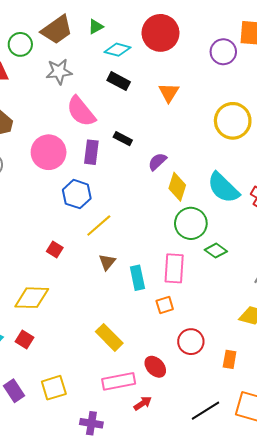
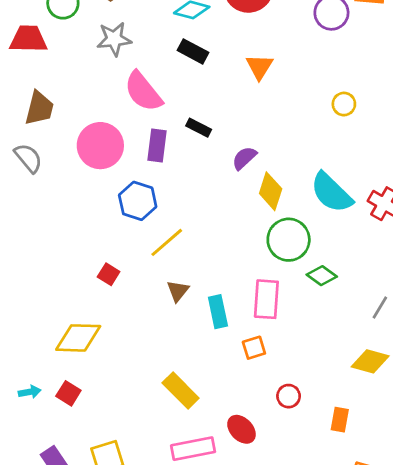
yellow circle: (233, 121) -> (344, 104), size x0.5
red circle: (191, 342) -> (289, 396), size x0.7

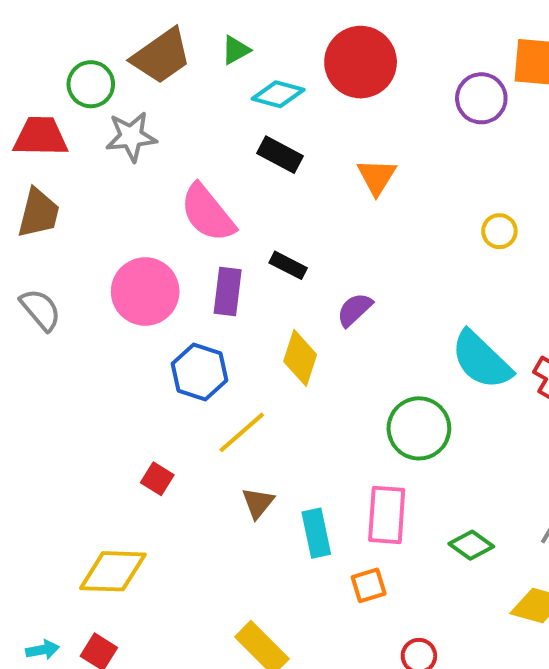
gray star: (114, 39) -> (131, 137), moved
brown trapezoid: (39, 108) -> (38, 213), moved
yellow diamond: (271, 191) -> (300, 358), moved
green diamond: (322, 276) -> (471, 545), moved

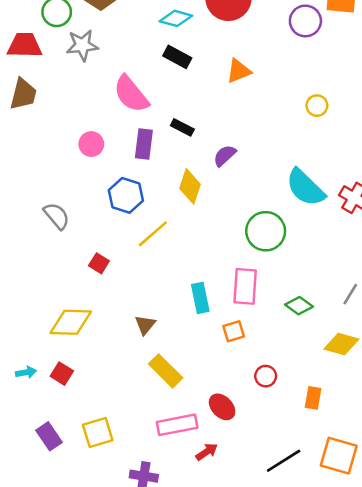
orange triangle: (377, 177) -> (239, 71), turned 36
pink circle: (145, 292) -> (91, 144), size x0.6
gray semicircle: (41, 310) -> (57, 216), moved
brown triangle: (258, 503) -> (145, 325), moved

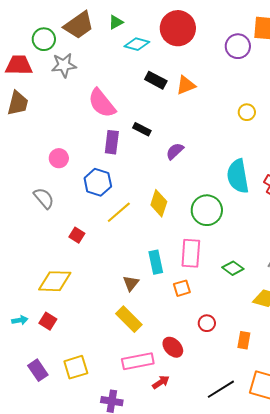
black rectangle: (177, 57) -> (156, 80), moved
pink circle: (91, 144) -> (59, 158), moved
yellow diamond: (190, 186) -> (159, 203), moved
cyan semicircle: (305, 188) -> (238, 176), turned 36
brown triangle: (145, 325) -> (131, 283), moved

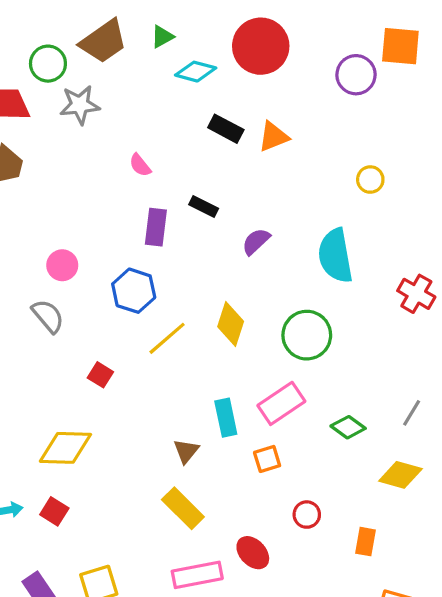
pink semicircle: (102, 103) -> (140, 165), size x0.5
pink circle: (59, 158) -> (62, 265), moved
cyan semicircle: (238, 176) -> (335, 256), moved
pink rectangle: (191, 253) -> (281, 403), turned 52

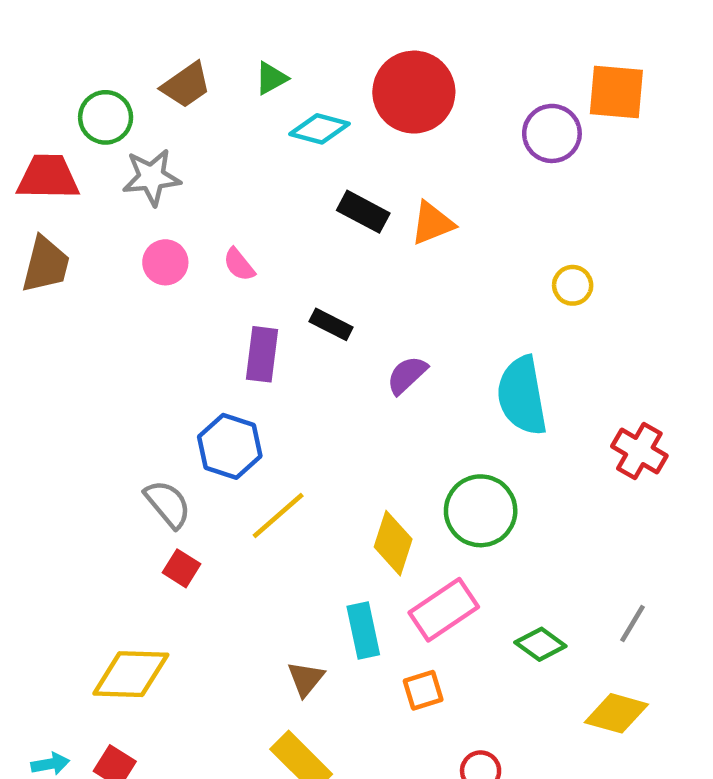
brown trapezoid: (104, 41) -> (186, 85), size x0.7
pink circle: (62, 265) -> (165, 262), moved
gray semicircle: (48, 316) -> (168, 504), moved
yellow diamond: (231, 324) -> (393, 543), moved

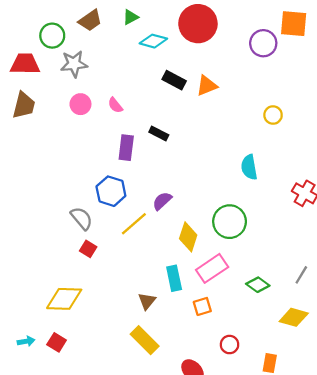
purple semicircle: (407, 375) -> (162, 201), moved
cyan semicircle: (522, 396) -> (249, 167), size x0.7

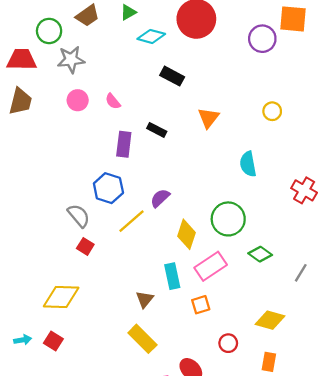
orange triangle: (207, 86) -> (208, 118), moved, turned -30
green diamond: (258, 285) -> (260, 254), moved
yellow diamond: (294, 317) -> (270, 320), moved

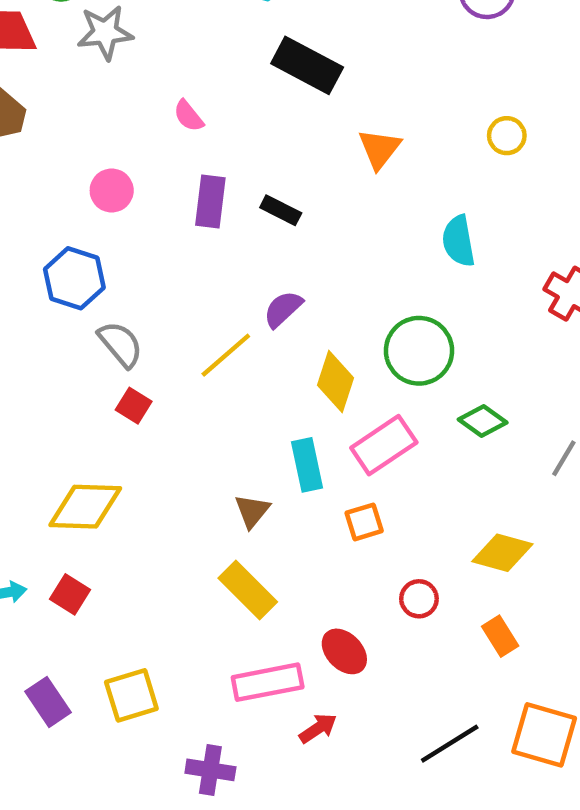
black rectangle: (172, 76) -> (307, 65), size x1.4
pink circle: (78, 100) -> (112, 191), moved
black rectangle: (157, 130) -> (281, 210), moved
blue hexagon: (108, 188) -> (74, 278), moved
orange rectangle: (269, 362) -> (500, 636), turned -42

